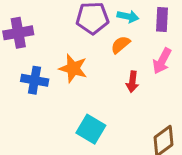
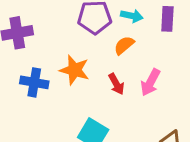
pink arrow: (162, 61) -> (150, 82), moved
red arrow: (132, 82) -> (116, 84), moved, turned -36

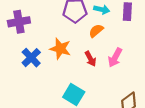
blue cross: (34, 82) -> (31, 58), turned 36

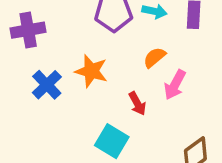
orange semicircle: (96, 31) -> (154, 57), moved
red arrow: (90, 59) -> (137, 104), moved

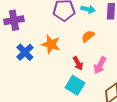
pink arrow: (175, 85) -> (100, 65), moved
cyan square: (112, 141) -> (75, 85), moved

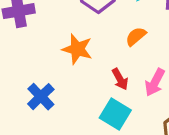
blue cross: (25, 52) -> (41, 97), moved

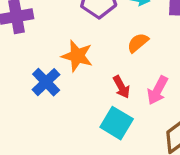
blue cross: (41, 97) -> (46, 82), moved

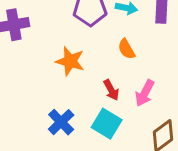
orange semicircle: (138, 43) -> (126, 49), turned -80
blue cross: (46, 82) -> (61, 122), moved

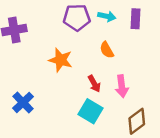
pink arrow: (145, 93) -> (122, 86), turned -35
blue cross: (61, 122) -> (23, 102), moved

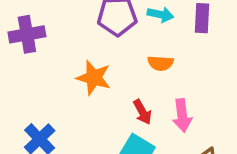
orange semicircle: (107, 50) -> (160, 63), turned -56

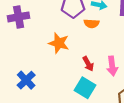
orange semicircle: (160, 63) -> (91, 23), moved

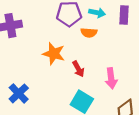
red arrow: (88, 64) -> (78, 69), moved

